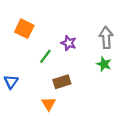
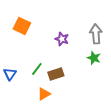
green line: (45, 56) -> (37, 69), moved
orange triangle: (49, 104) -> (44, 94), turned 32

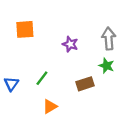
orange square: (22, 26) -> (25, 29), turned -30
brown rectangle: (56, 74) -> (85, 84), moved

